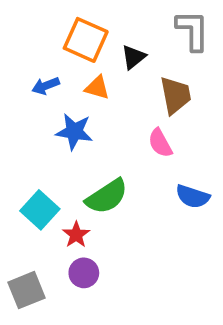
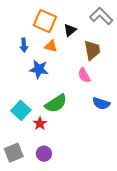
gray L-shape: (193, 30) -> (101, 16), turned -45
blue arrow: (46, 86) -> (24, 45), turned -72
purple circle: (84, 273) -> (44, 154), moved

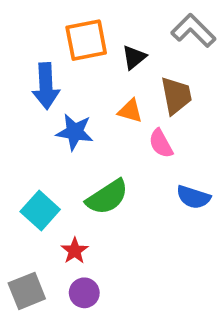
orange square: (45, 21) -> (86, 40), turned -35
blue arrow: (24, 45) -> (46, 86), size x1.6
orange triangle: (51, 46) -> (130, 111), moved
red star: (40, 123) -> (75, 251), moved

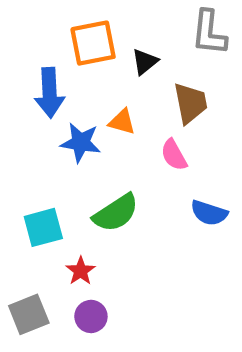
gray L-shape: (193, 31) -> (209, 33), turned -129
orange triangle: (130, 111) -> (122, 122), moved
cyan square: (40, 211) -> (43, 227), turned 33

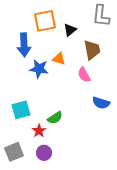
green semicircle: (116, 213) -> (55, 118), moved, size x0.7

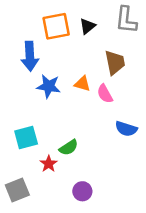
black triangle: (70, 30) -> (87, 26), moved
orange triangle: (59, 59) -> (82, 84), moved
purple circle: (44, 153) -> (82, 191), moved

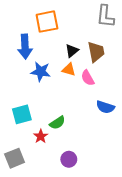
black triangle: (87, 26) -> (72, 51), moved

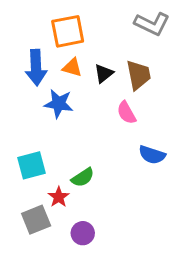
gray L-shape: (105, 16) -> (152, 24), turned -70
orange triangle: (69, 70) -> (72, 67), moved
gray square: (15, 158) -> (36, 220), moved
purple circle: (69, 159) -> (83, 233), moved

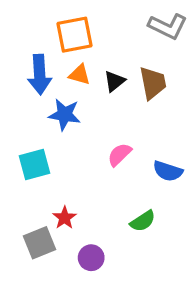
pink semicircle: (126, 113) -> (119, 155), moved, turned 75
cyan square: (32, 165) -> (35, 164), moved
green semicircle: (83, 177) -> (143, 221), moved

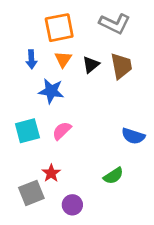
gray L-shape: (168, 26) -> (115, 24), moved
blue arrow: (40, 75) -> (31, 59), size x0.6
orange triangle: (80, 75) -> (63, 59), turned 48
pink semicircle: (119, 155) -> (62, 131), moved

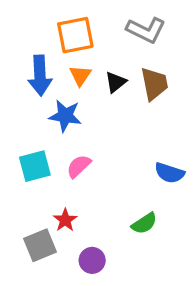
blue arrow: (31, 59) -> (40, 75), size x1.6

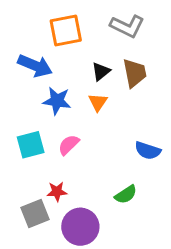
blue arrow: (40, 75) -> (35, 66), turned -64
orange triangle: (80, 75) -> (98, 102), moved
red star: (65, 220) -> (57, 192), turned 30
purple circle: (92, 260) -> (80, 227), size x1.6

